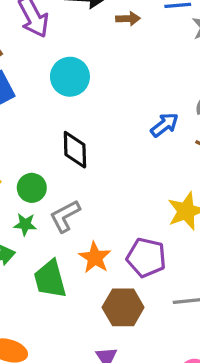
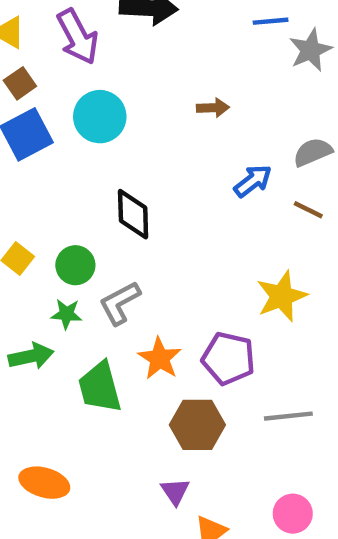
brown arrow: (128, 19) -> (213, 108), moved
cyan circle: (70, 77) -> (100, 117), moved

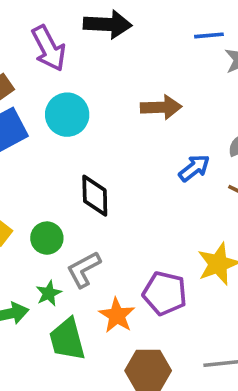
brown arrow: (213, 108) -> (161, 107), size x1.5
green star: (67, 314) -> (49, 293), moved, turned -30
purple pentagon: (228, 358) -> (165, 293), moved

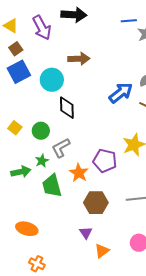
brown arrow: (161, 107) -> (79, 59), moved
cyan circle: (67, 115) -> (52, 80), moved
blue arrow: (194, 168) -> (121, 93), size x1.4

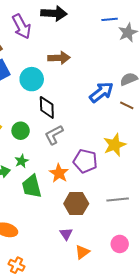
gray L-shape: (61, 148) -> (54, 135), moved

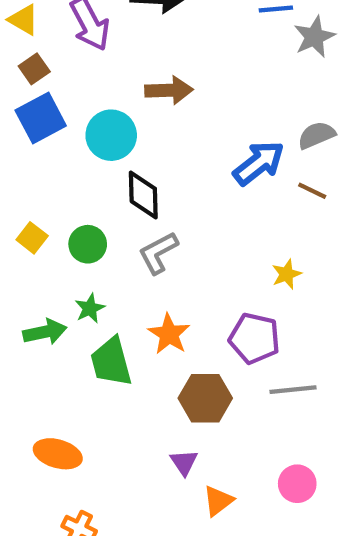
yellow star: (115, 145) -> (287, 274), size x0.6
purple pentagon: (85, 161) -> (254, 338), moved

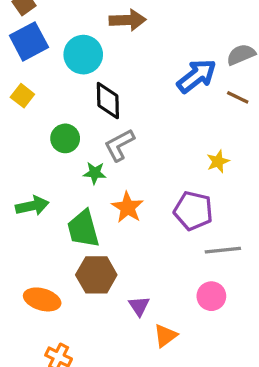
yellow square: (32, 238) -> (22, 96), moved
green star: (90, 308) -> (95, 173), moved, turned 30
brown hexagon: (205, 398) -> (96, 275), moved
pink circle: (297, 484) -> (211, 296), moved

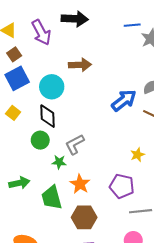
black diamond: (108, 101) -> (48, 116), moved
brown hexagon: (96, 275) -> (84, 217), moved

